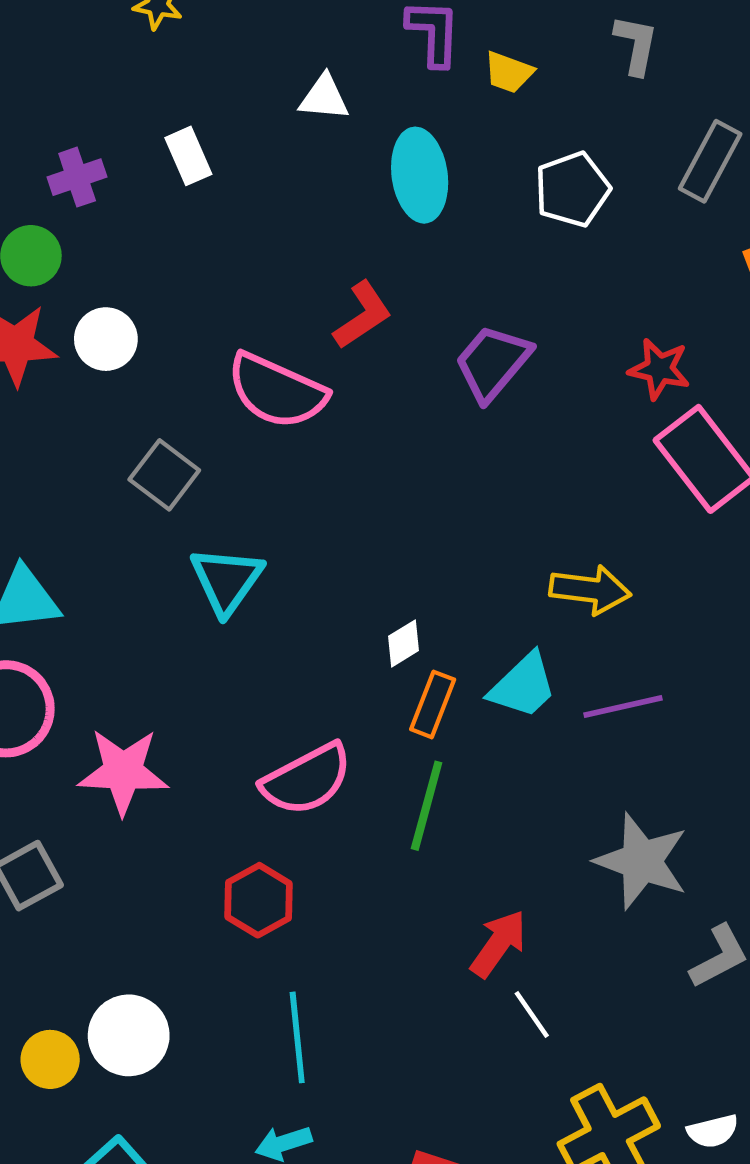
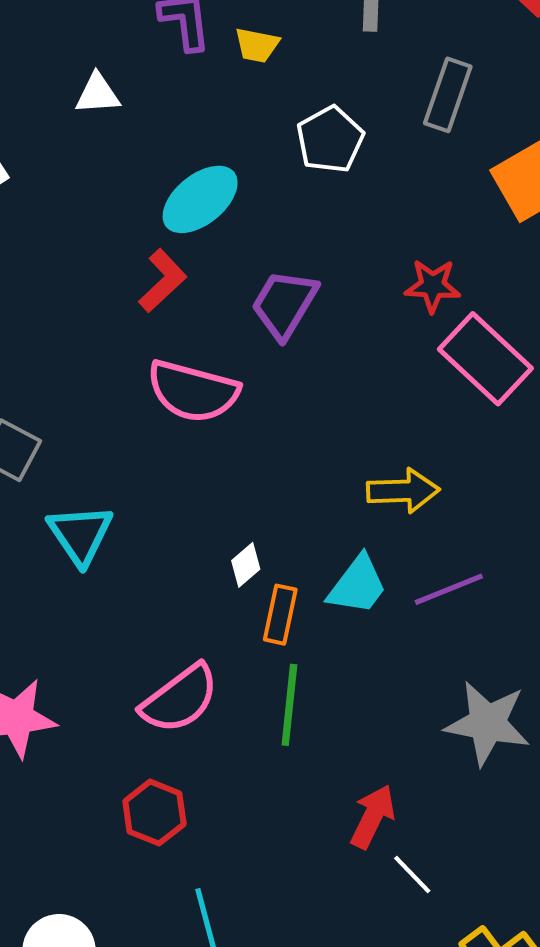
cyan ellipse: (420, 175) -> (200, 199), moved, turned 68
pink semicircle: (277, 391) -> (193, 391), moved

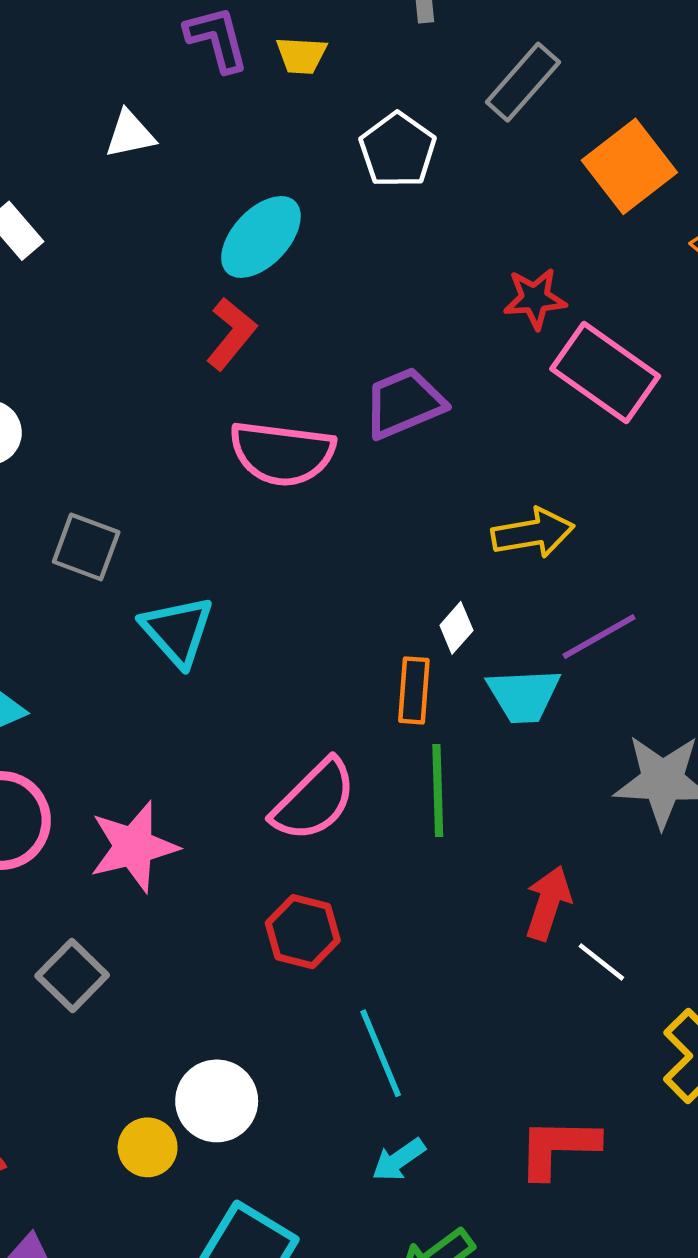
gray rectangle: (448, 95) -> (523, 82), turned 30
purple trapezoid: (284, 304) -> (404, 403), moved, turned 44
white diamond: (246, 565) -> (456, 628), moved
cyan trapezoid: (357, 585) -> (524, 695), moved, turned 58

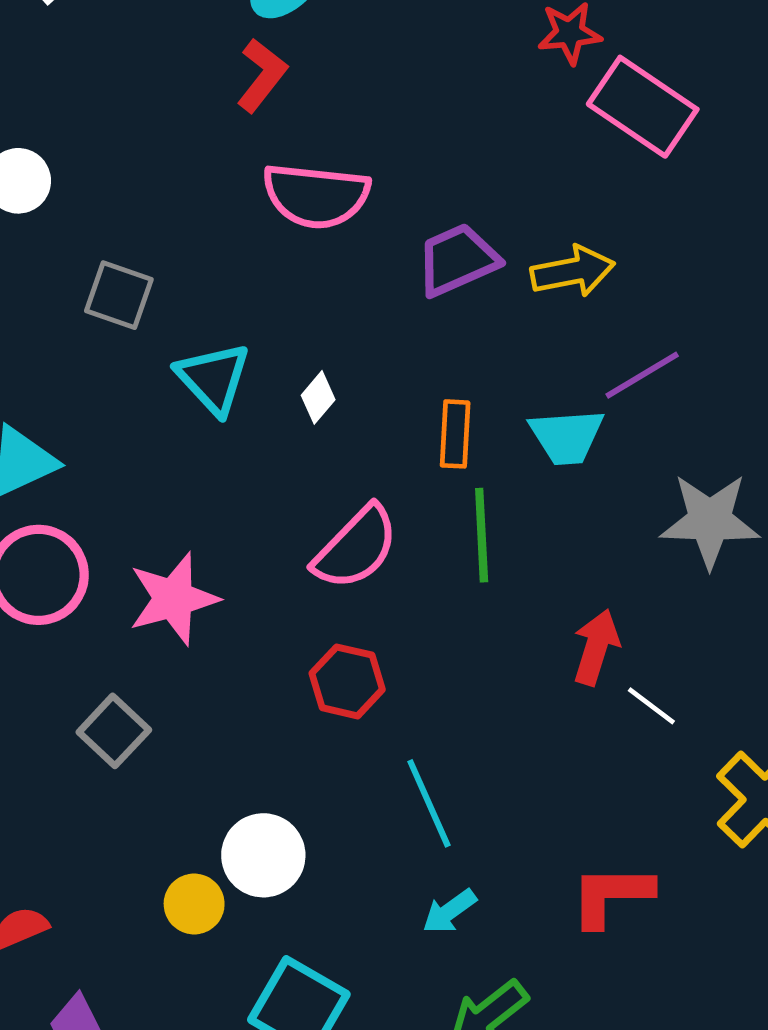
purple trapezoid: (404, 403) -> (457, 260), moved
white diamond: (456, 628) -> (318, 397), moved

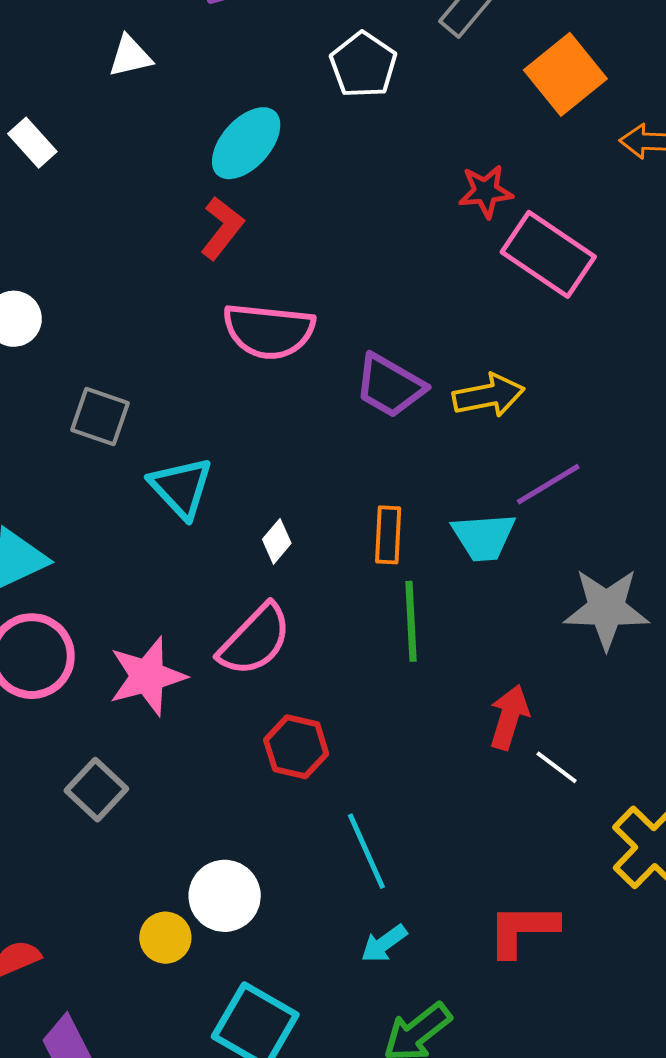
purple trapezoid: (457, 260) -> (390, 386), turned -126
white diamond: (318, 397) -> (277, 541), moved
pink semicircle: (356, 548) -> (255, 640), moved

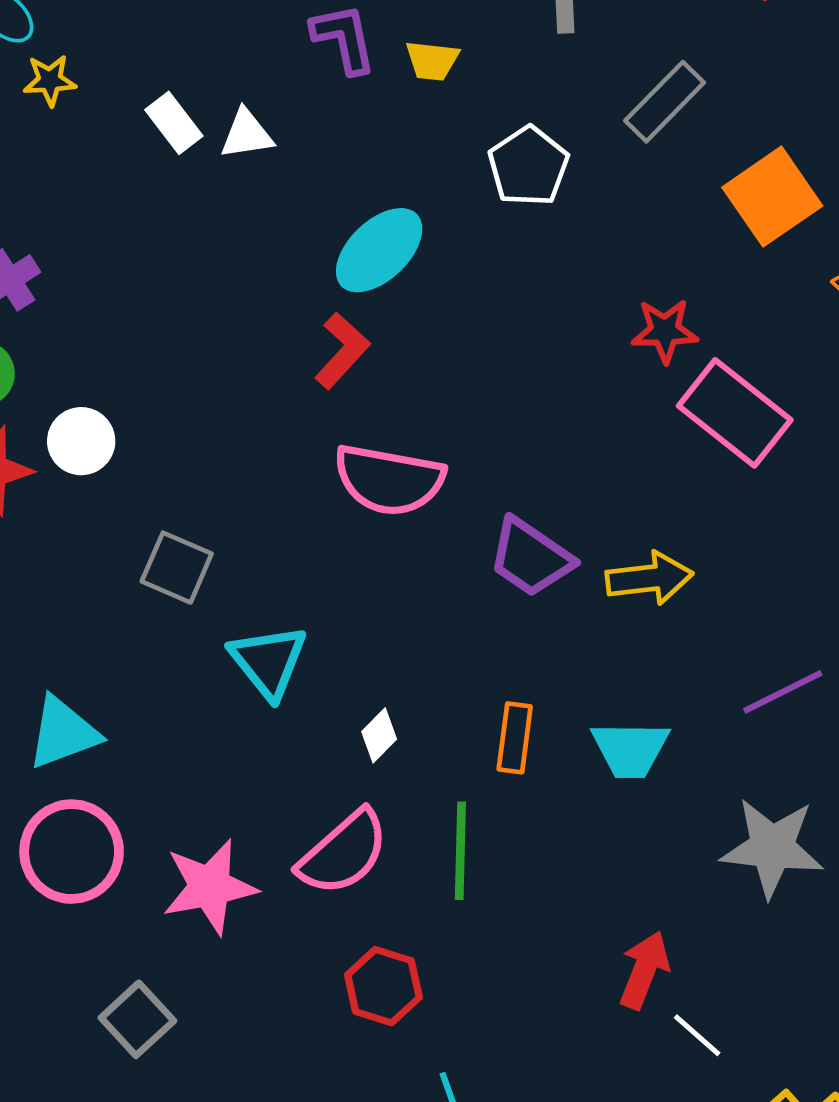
white rectangle: (32, 143) -> (174, 123), moved
purple line: (548, 484) -> (783, 692), moved
green line: (411, 621) -> (460, 851), moved

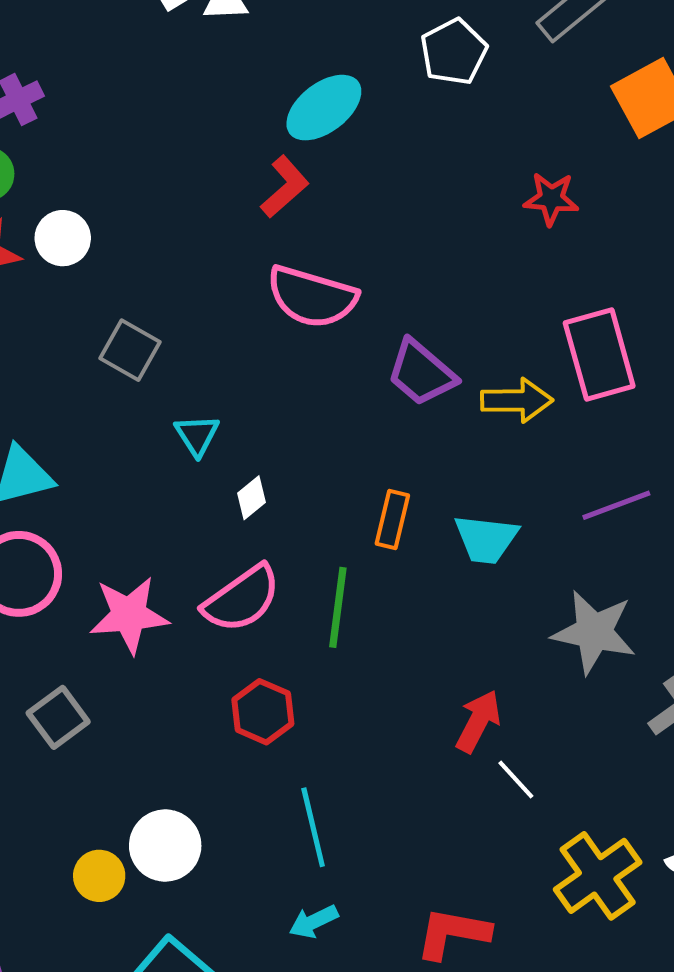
pink rectangle: (735, 413) -> (599, 354), moved, turned 30
cyan triangle: (268, 661) -> (197, 435), size x0.7
white diamond: (379, 735) -> (251, 498), moved

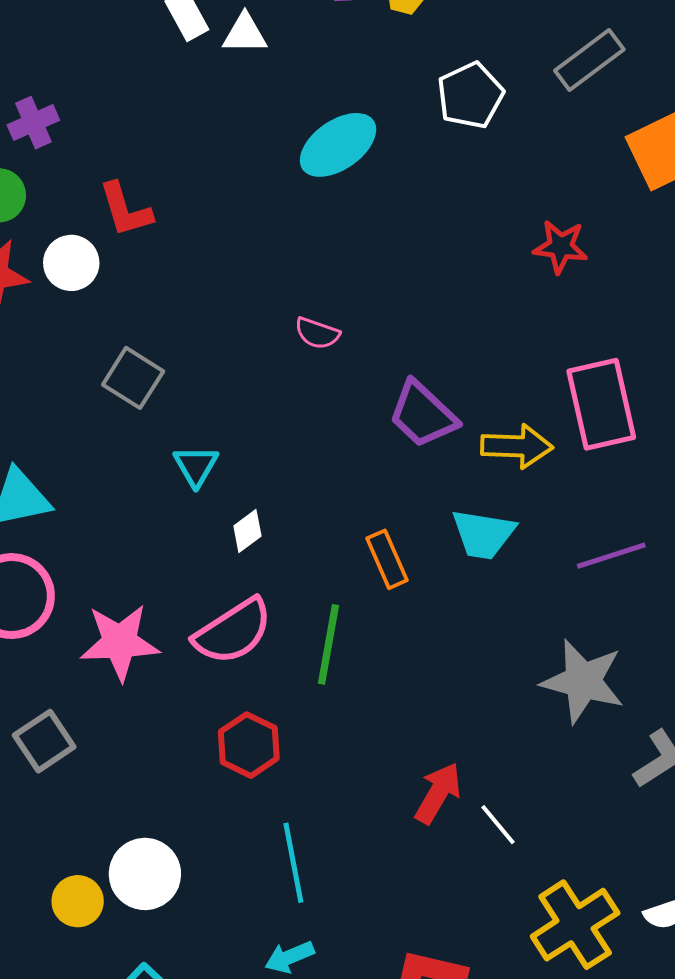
red L-shape: (285, 187) -> (125, 210), moved, turned 112
pink semicircle: (312, 297) -> (317, 333), size x0.5
orange rectangle: (392, 519) -> (387, 559), turned -40
cyan trapezoid: (486, 539) -> (483, 534), moved
red arrow: (478, 721) -> (438, 793), moved

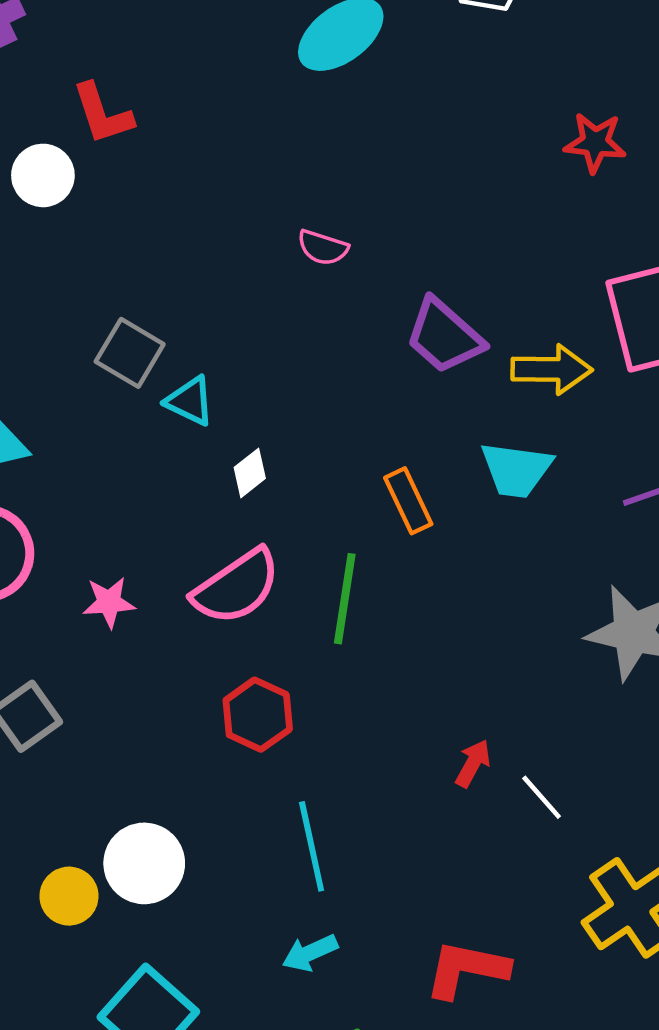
gray square: (133, 378) -> (130, 353), moved
cyan triangle: (196, 466) -> (190, 401), turned -33
pink star: (120, 642) -> (109, 602), size x0.6
red arrow: (438, 793) -> (473, 763), size x0.7

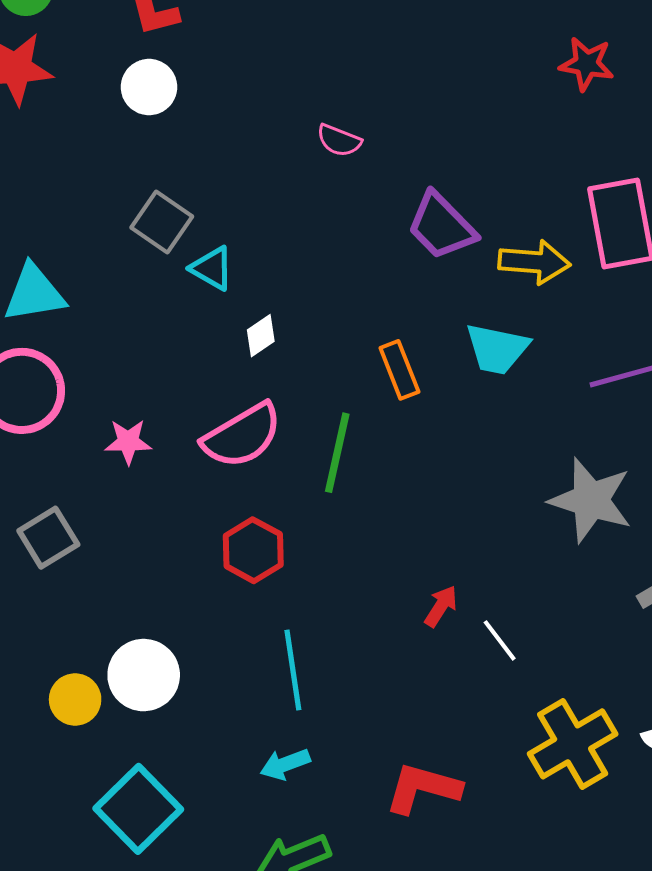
white circle: (43, 175) -> (149, 87), moved

